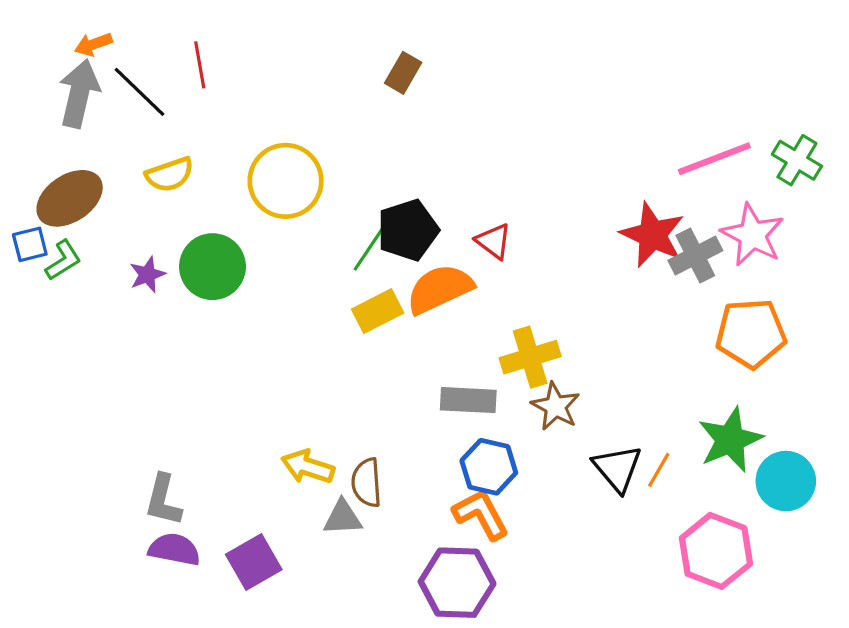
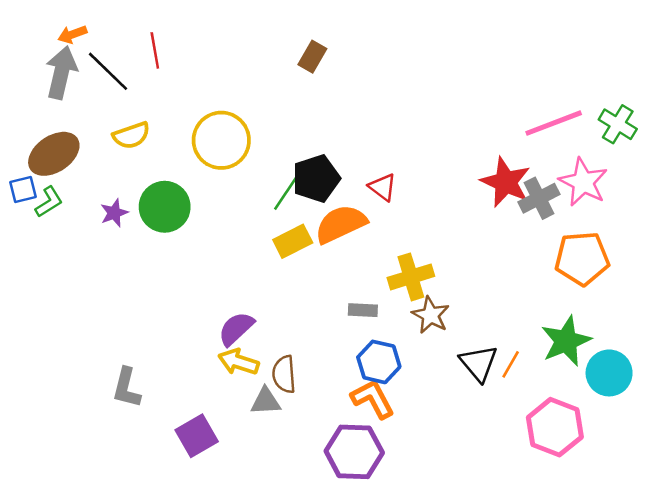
gray rectangle: (468, 400) -> (363, 310), size x0.7
purple semicircle: (174, 549) -> (236, 329), moved, turned -54

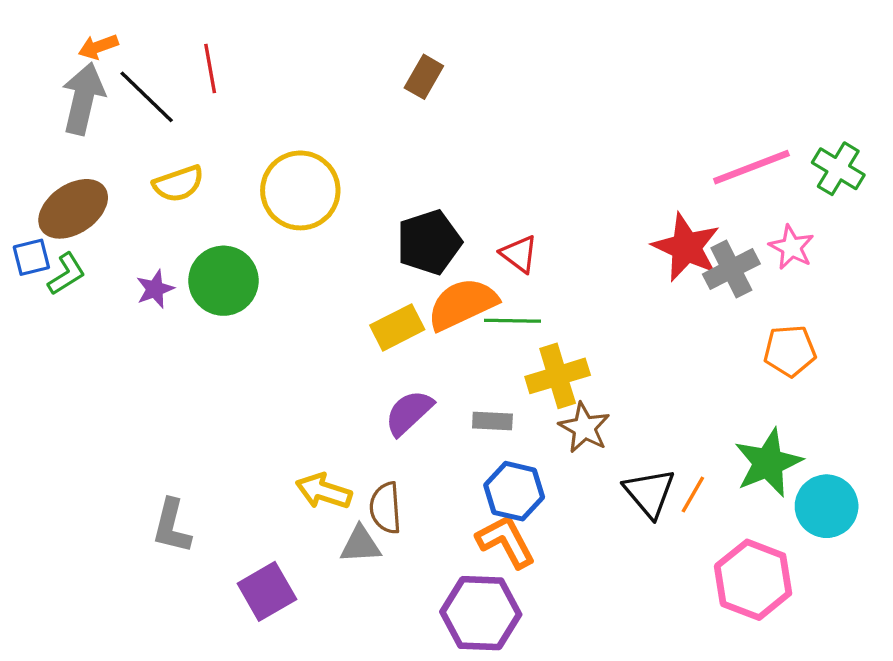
pink star: (583, 182) -> (791, 247), size x0.7
green line: (287, 192) -> (512, 321), moved, turned 57
orange pentagon: (582, 258) -> (790, 351), size x0.7
purple semicircle: (236, 329) -> (409, 413), moved

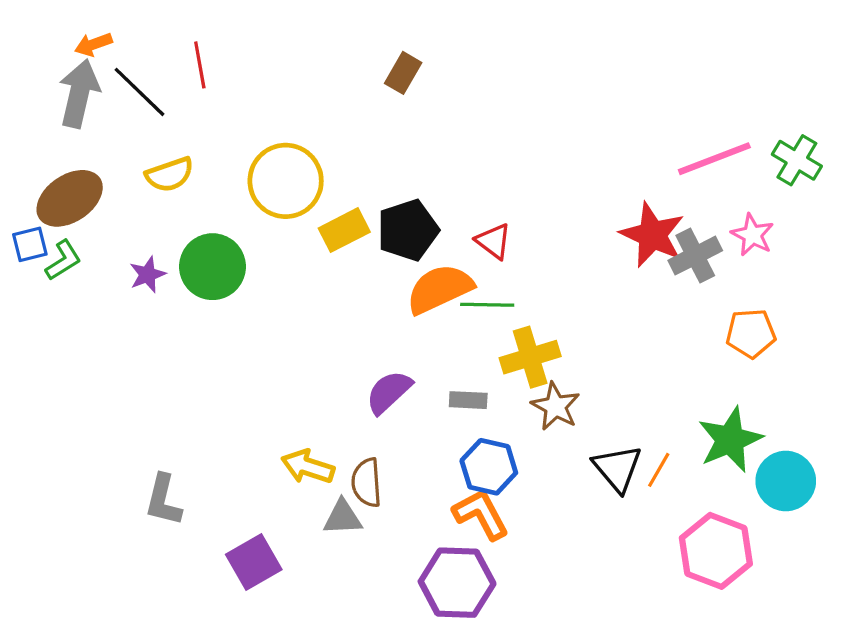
yellow rectangle: (397, 327) -> (344, 230), moved

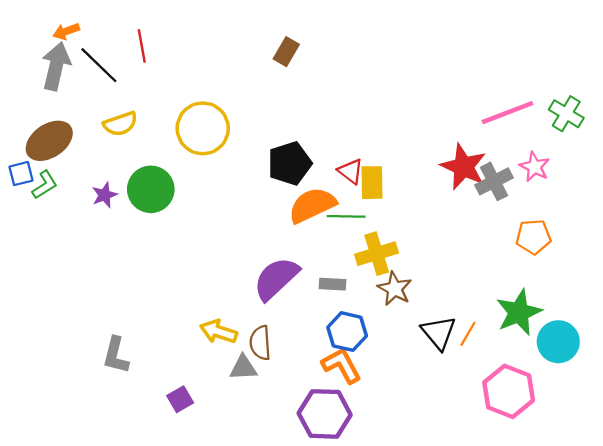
yellow rectangle: (344, 230) -> (372, 183), moved, turned -64
purple semicircle: (389, 392) -> (276, 279), size x1.4
purple square: (254, 562) -> (180, 399), size x0.7

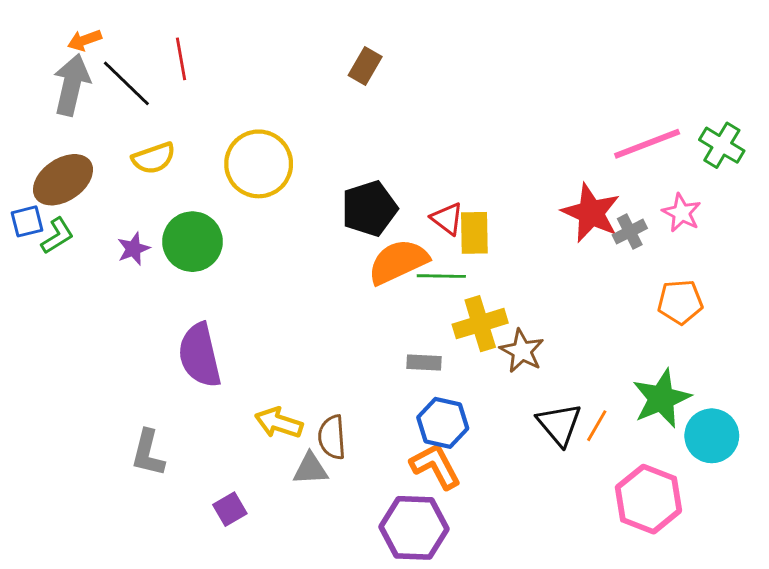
gray cross: (494, 181) -> (630, 232), size x0.7
purple semicircle: (276, 279) -> (200, 355), moved, turned -60
brown star: (395, 289) -> (522, 351), moved

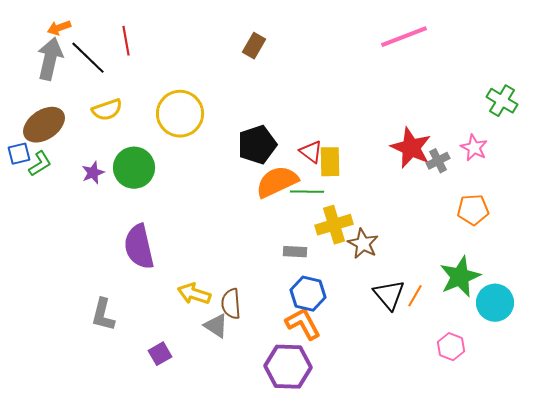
pink line: (647, 144) -> (404, 37), moved
gray triangle: (310, 469) -> (216, 326), turned 36
pink hexagon: (648, 499) -> (451, 347), size x0.6

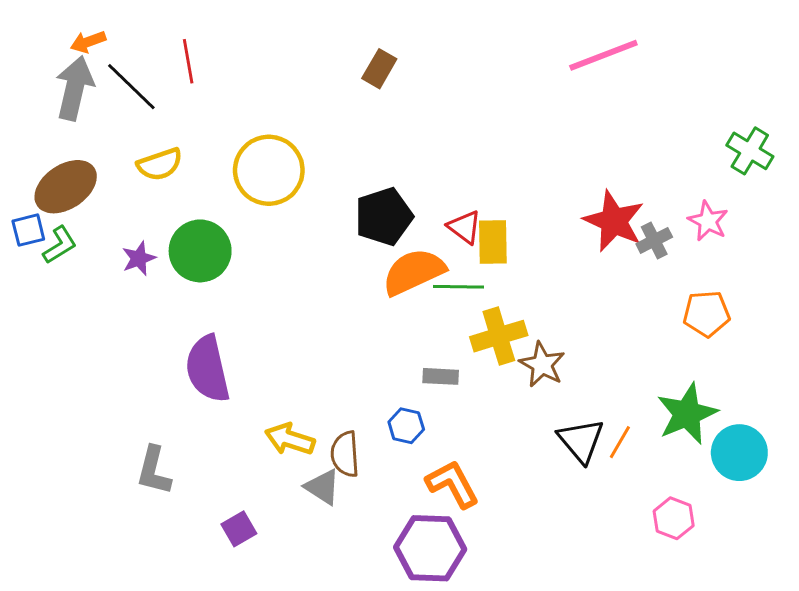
blue hexagon: (308, 294) -> (406, 426), moved, size x0.7

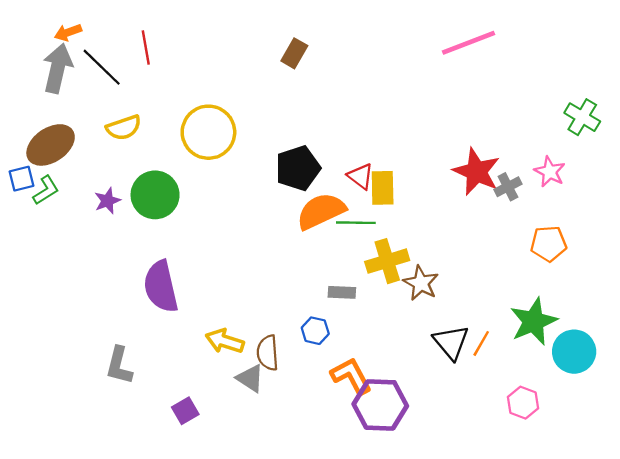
purple hexagon: (430, 548) -> (380, 405), moved

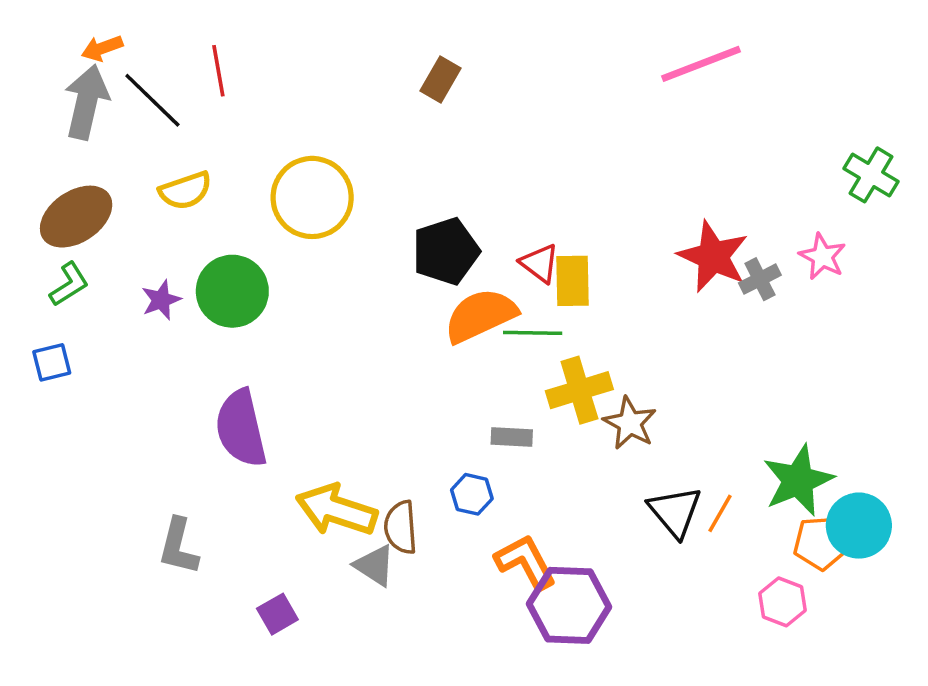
blue square: (22, 179) -> (52, 362), moved
orange pentagon: (549, 244) -> (821, 543), moved
yellow arrow: (225, 341) -> (336, 510), size x1.4

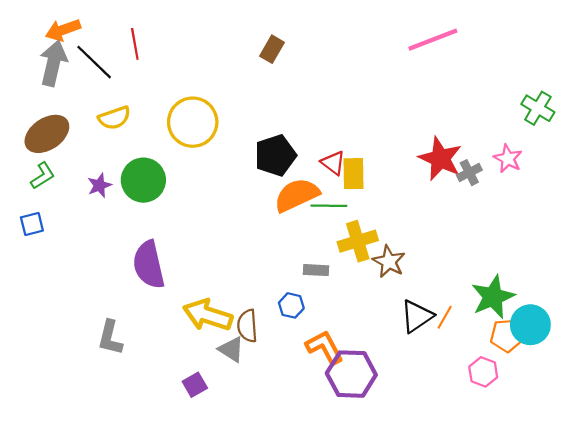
orange arrow: (102, 48) -> (63, 30), size x1.4
black triangle: (675, 512) -> (417, 316), turned 36
purple square: (277, 614) -> (195, 385), moved

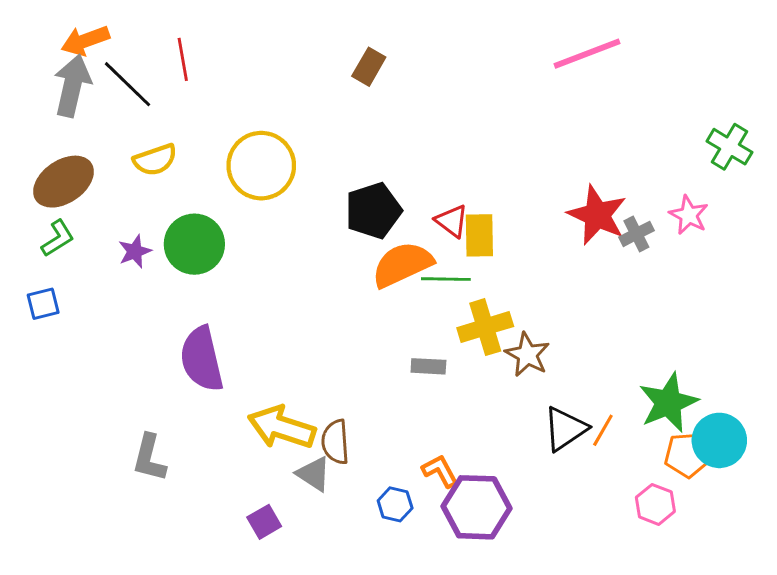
blue hexagon: (291, 305) -> (395, 504), moved
orange L-shape: (325, 347) -> (440, 471), size x0.7

